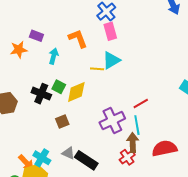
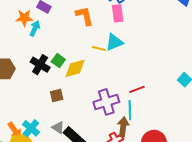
cyan arrow: (54, 56) -> (35, 28), moved

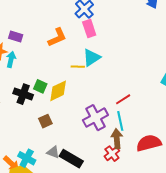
orange L-shape: (85, 16) -> (57, 37), turned 90

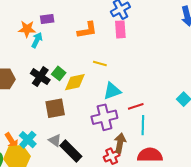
purple rectangle: (16, 37) -> (47, 19), turned -40
cyan triangle: (92, 58) -> (112, 91), moved
brown square: (45, 121) -> (55, 108), size x1.5
cyan line: (120, 121) -> (143, 125), moved

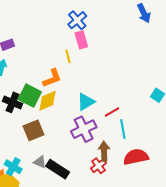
orange L-shape: (87, 30) -> (52, 78), moved
yellow line: (100, 64) -> (68, 56), moved, turned 72
green square: (59, 73) -> (30, 96), size x1.6

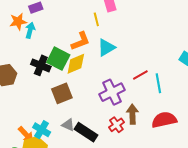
cyan triangle: (86, 102) -> (106, 47), moved
cyan line: (123, 129) -> (158, 83), moved
red cross: (99, 166) -> (116, 125), moved

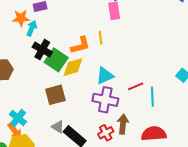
yellow line: (96, 19) -> (101, 38), moved
cyan triangle: (106, 47) -> (105, 76), moved
black cross: (41, 65) -> (42, 50), moved
purple cross: (112, 92) -> (105, 100), turned 30
cyan cross: (42, 130) -> (18, 118), moved

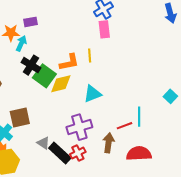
red line: (136, 86) -> (125, 126), moved
brown square: (55, 95) -> (20, 117), moved
purple cross: (105, 100) -> (79, 127), moved, turned -30
red cross: (106, 133) -> (78, 153), moved

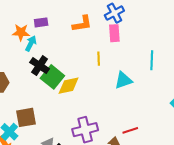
orange L-shape: (69, 62) -> (82, 24), moved
cyan triangle: (92, 94) -> (123, 80), moved
cyan line: (139, 117) -> (152, 60), moved

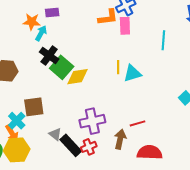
orange L-shape: (82, 24) -> (108, 17), moved
yellow line: (99, 59) -> (118, 67), moved
cyan line: (152, 60) -> (163, 40), moved

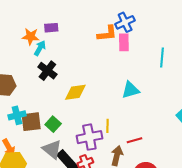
green square: (62, 67) -> (53, 124), moved, size x0.7
yellow line: (118, 67) -> (107, 126), moved
cyan cross: (17, 121) -> (17, 115), moved, turned 30
gray triangle: (55, 134) -> (52, 149), size x1.5

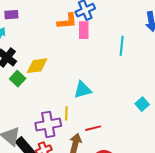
cyan triangle: (130, 90) -> (83, 90), moved
yellow diamond: (75, 92) -> (37, 66), moved
green square: (53, 124) -> (18, 79), moved

